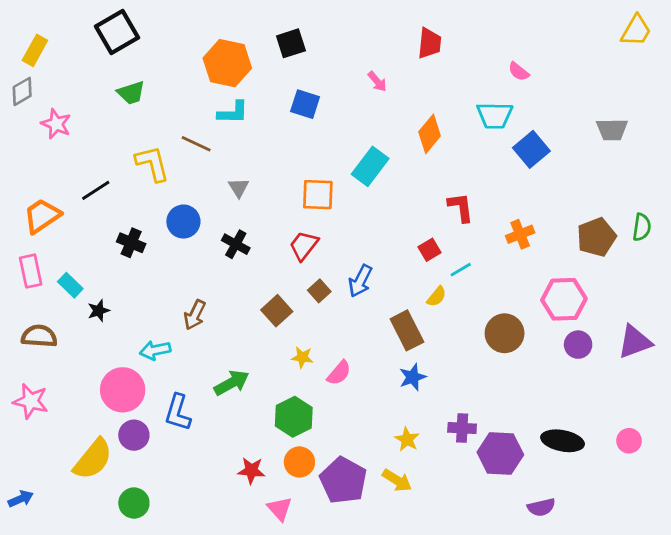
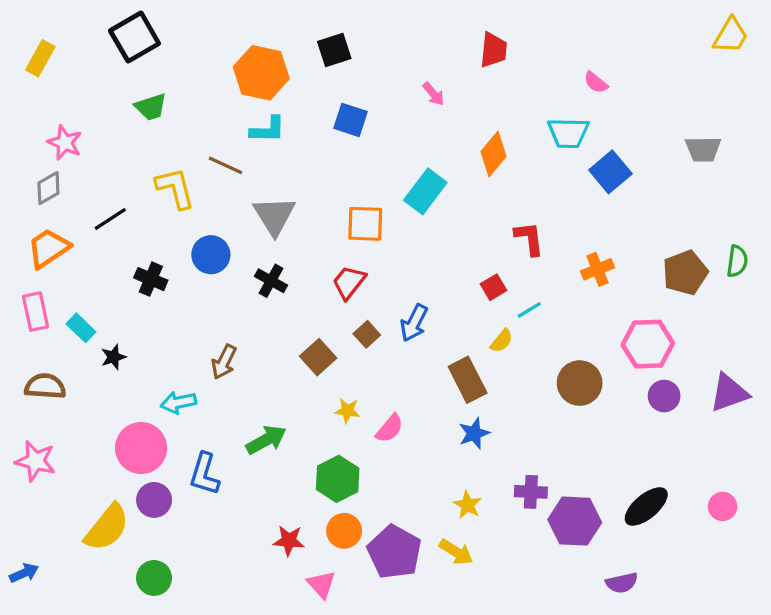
gray diamond: (22, 91) -> (48, 188), moved
gray triangle: (239, 188) -> (274, 216), size x1.8
black ellipse: (563, 441) -> (646, 506), turned -51

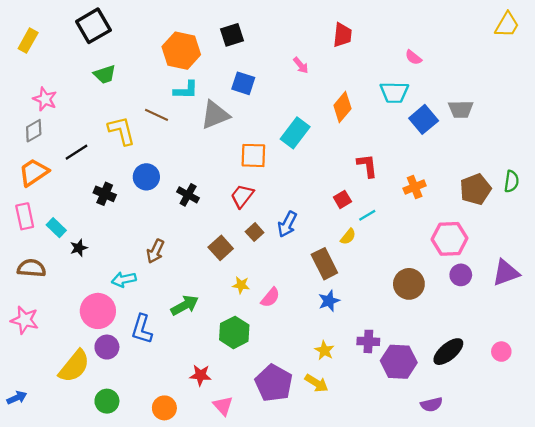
gray trapezoid: (703, 149) -> (461, 109), moved
gray triangle: (274, 216) -> (215, 115), moved, turned 40
brown circle: (580, 383) -> (409, 284), moved
orange circle: (344, 531) -> (164, 408), moved

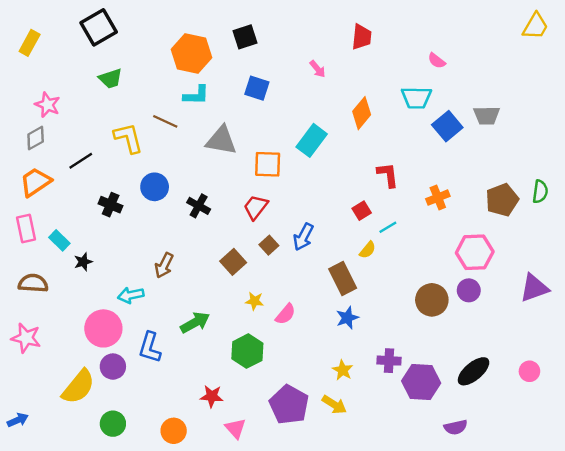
gray triangle: (215, 115) -> (221, 140), moved, turned 32
purple circle: (461, 275) -> (469, 290), moved

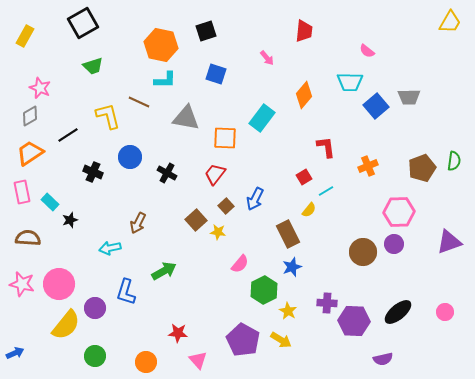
yellow star: (255, 301) -> (218, 232), moved
pink circle: (103, 328) -> (59, 284), moved
green hexagon: (247, 351) -> (264, 290), moved

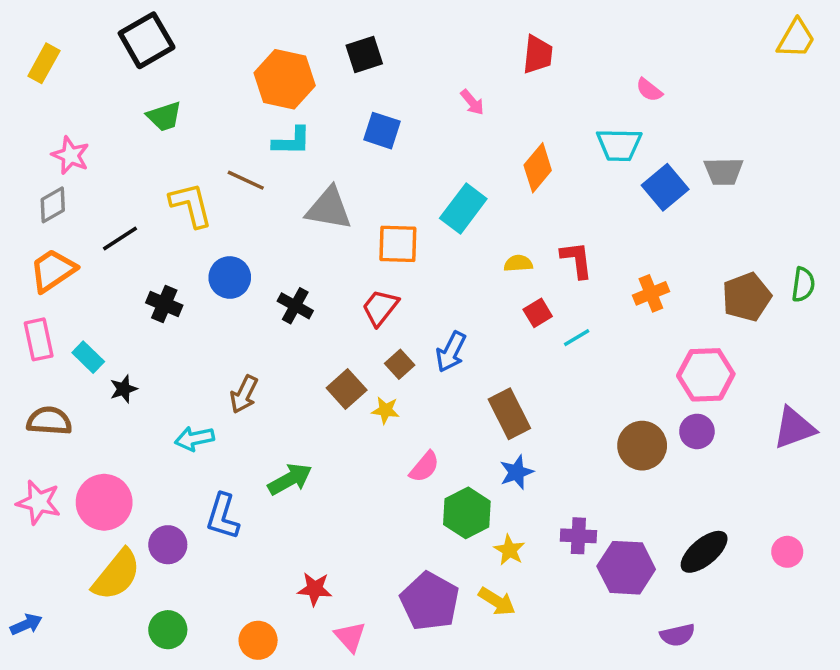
yellow semicircle: (309, 210) -> (518, 263), moved, turned -133

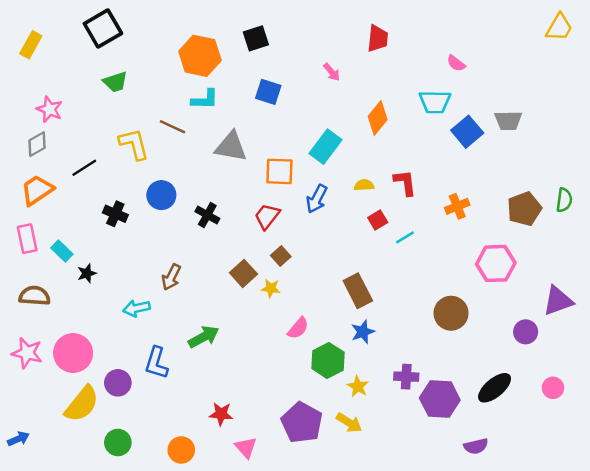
blue arrow: (451, 352) -> (317, 199), moved
purple circle: (697, 431) -> (526, 332), moved

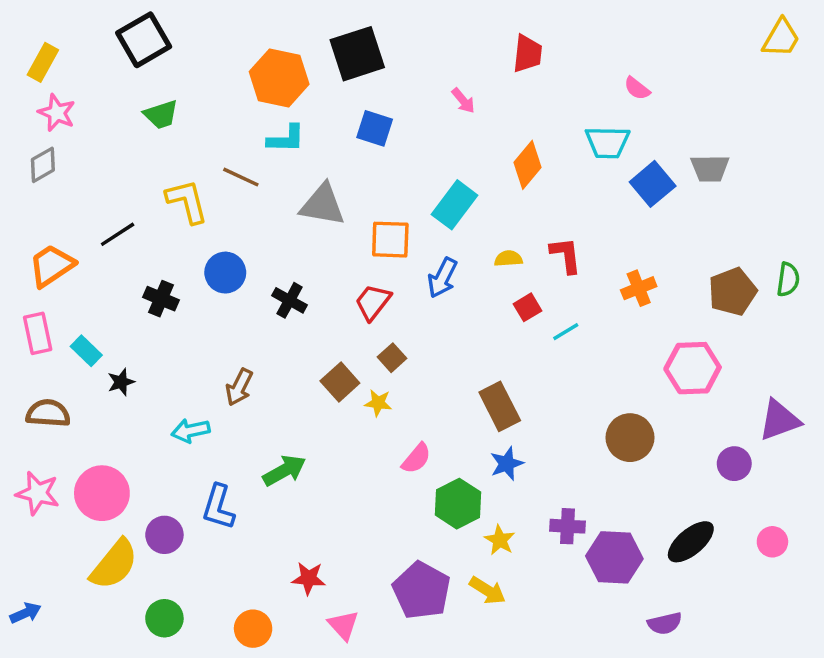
black square: (256, 38) -> (357, 54), size x1.5
pink star: (49, 109) -> (57, 113), moved
gray diamond: (37, 144) -> (43, 165), moved

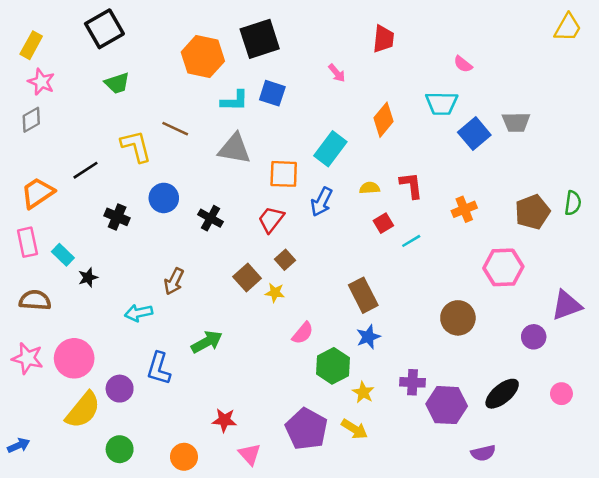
cyan L-shape: (286, 139) -> (234, 101), moved

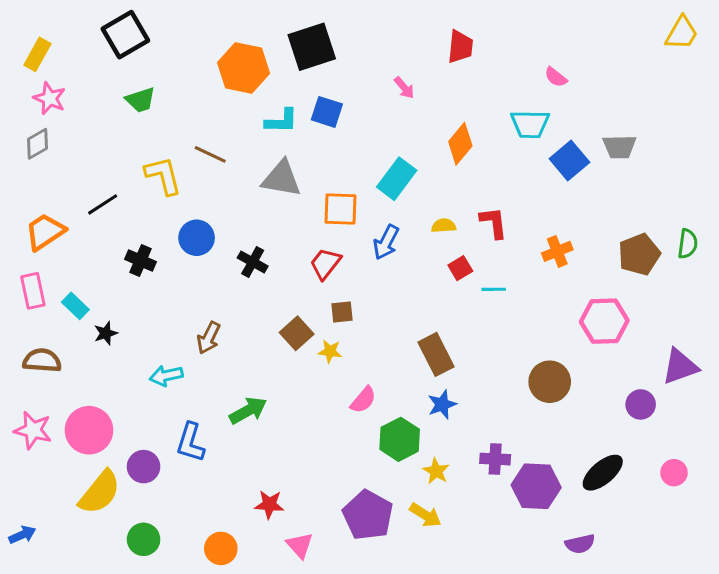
cyan line: (411, 241) -> (494, 289), turned 30
brown square: (285, 260) -> (342, 312), turned 36

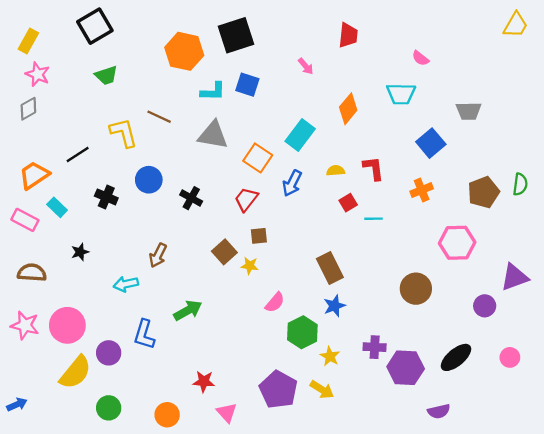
blue square: (569, 160) -> (431, 143), moved
orange square: (341, 209) -> (258, 158), turned 32
pink rectangle: (33, 291) -> (25, 220), turned -50
cyan rectangle: (75, 306) -> (57, 207), moved

